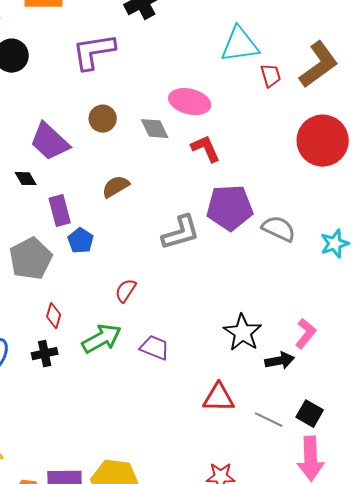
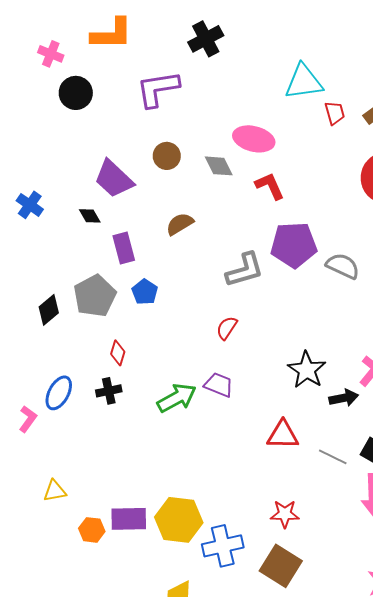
blue pentagon: (81, 241) -> (145, 292), moved
red semicircle: (126, 291) -> (227, 328), moved
green arrow: (102, 339) -> (177, 398), moved

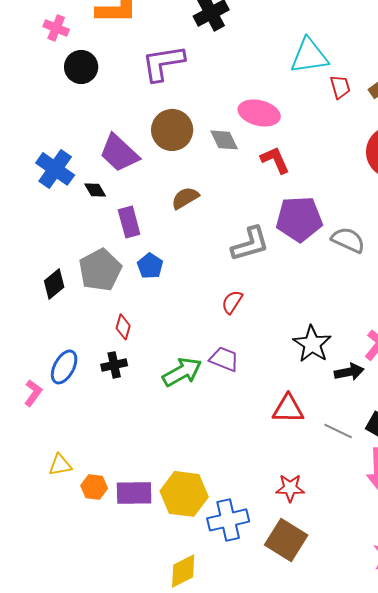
brown circle: (167, 156) -> (172, 130), size x1.5
blue cross: (30, 205) -> (55, 169), moved, size x1.4
orange hexagon: (92, 530) -> (94, 487), moved

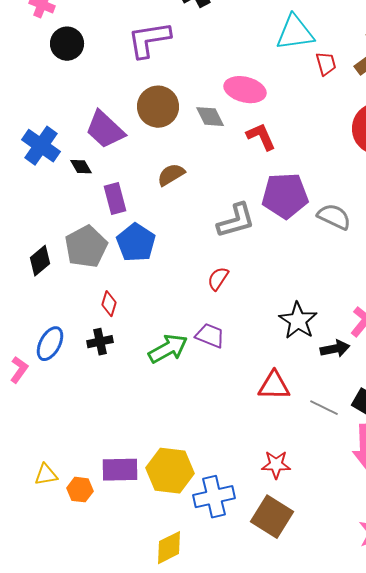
blue pentagon: (150, 266) -> (136, 243), size x1.5
yellow triangle: (60, 465) -> (46, 475), moved
orange hexagon: (94, 487) -> (80, 490), moved

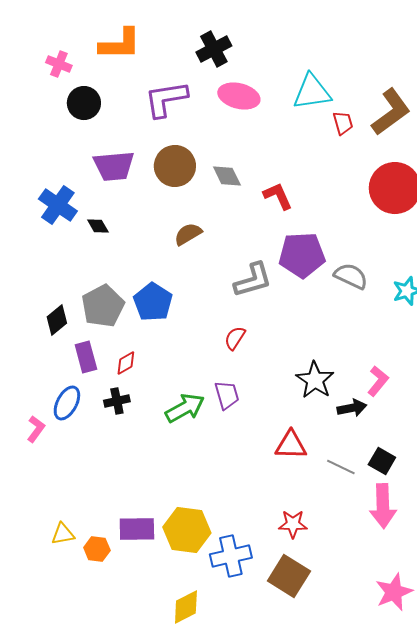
pink ellipse: (245, 90) -> (239, 96), moved
purple trapezoid: (105, 130) -> (114, 166), moved, turned -48
purple rectangle: (115, 199) -> (86, 357), moved
red diamond: (109, 304) -> (126, 363), turned 45
purple trapezoid: (210, 336) -> (227, 395), turned 52

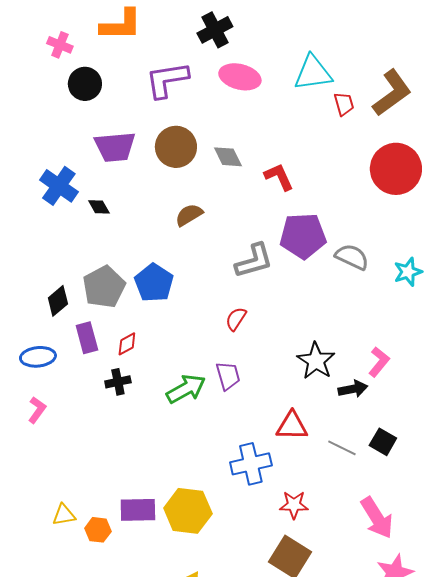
blue ellipse: (67, 403) -> (38, 357), moved, turned 56
pink arrow: (383, 506) -> (377, 518), moved, turned -30
blue cross: (231, 556) -> (251, 464), moved

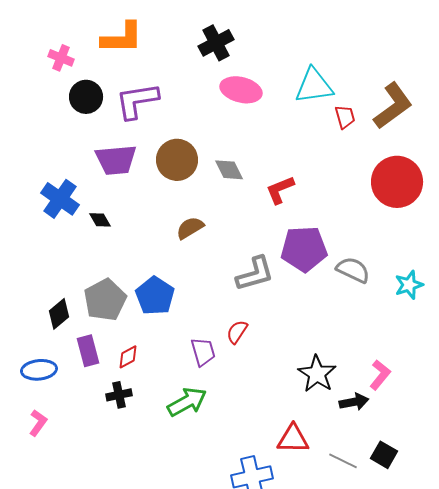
purple L-shape: (167, 80) -> (137, 101), moved
red L-shape: (279, 177) -> (280, 190), turned -88
purple trapezoid: (228, 376) -> (203, 352), moved

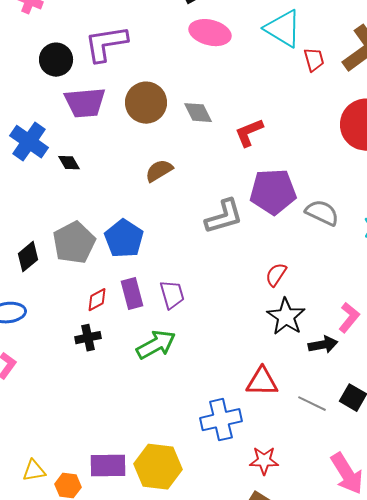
cyan triangle: (314, 86) -> (283, 29), turned 39
black circle: (86, 97) -> (56, 60), moved
red semicircle: (237, 332) -> (276, 275), moved
purple rectangle: (88, 351) -> (132, 294), moved

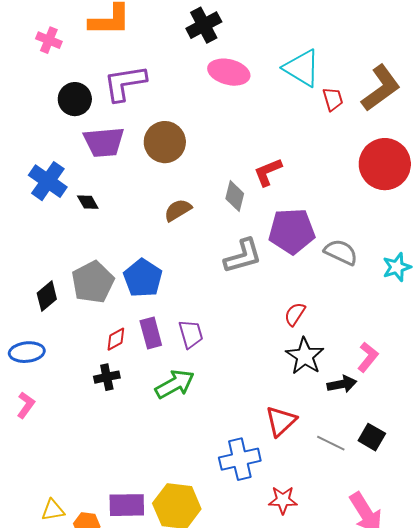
gray diamond: (198, 113) -> (235, 196), moved, turned 40
red triangle: (262, 382) -> (281, 421), turned -44

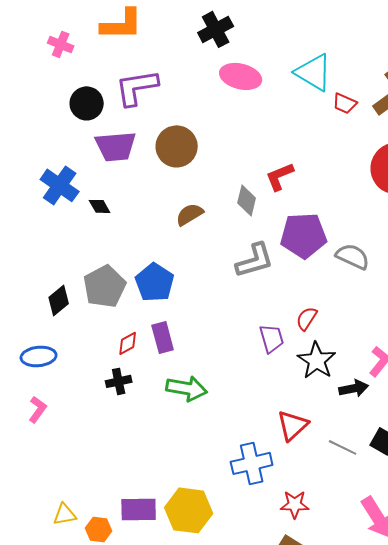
red trapezoid: (333, 99) -> (345, 103), turned 130
purple trapezoid: (191, 334) -> (272, 338), moved
green arrow: (175, 384) -> (187, 388), turned 39

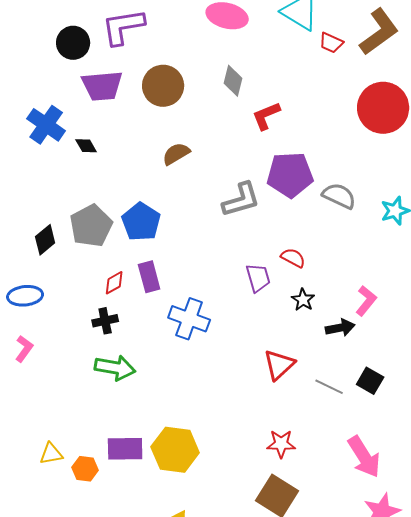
gray diamond: (247, 200) -> (233, 81), moved
red semicircle: (307, 318) -> (293, 258), turned 85
black star: (317, 360) -> (303, 300), size x0.6
green arrow: (187, 388) -> (115, 368), moved
blue cross: (252, 463) -> (189, 319), moved, turned 33

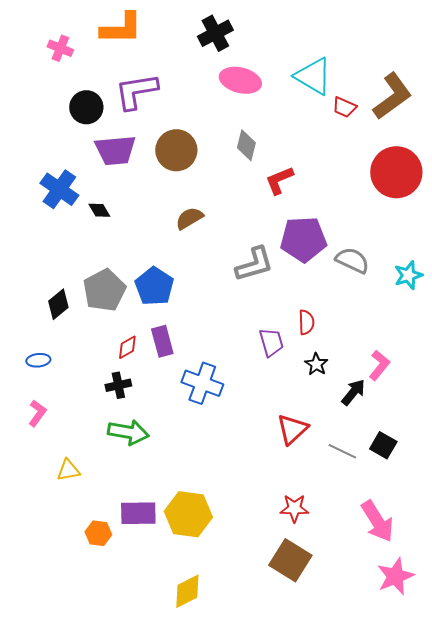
red semicircle: (293, 258) -> (306, 322), turned 60
blue ellipse: (25, 296) -> (38, 360), size x0.7
black arrow: (340, 328) -> (353, 392), turned -40
yellow triangle: (51, 454) -> (68, 470), moved

